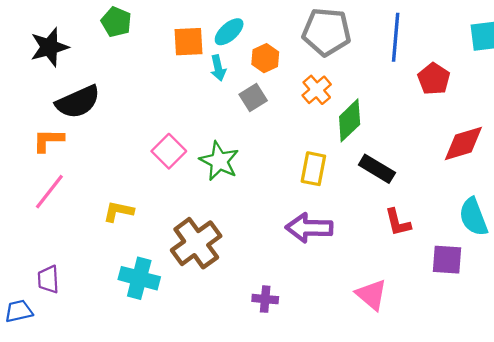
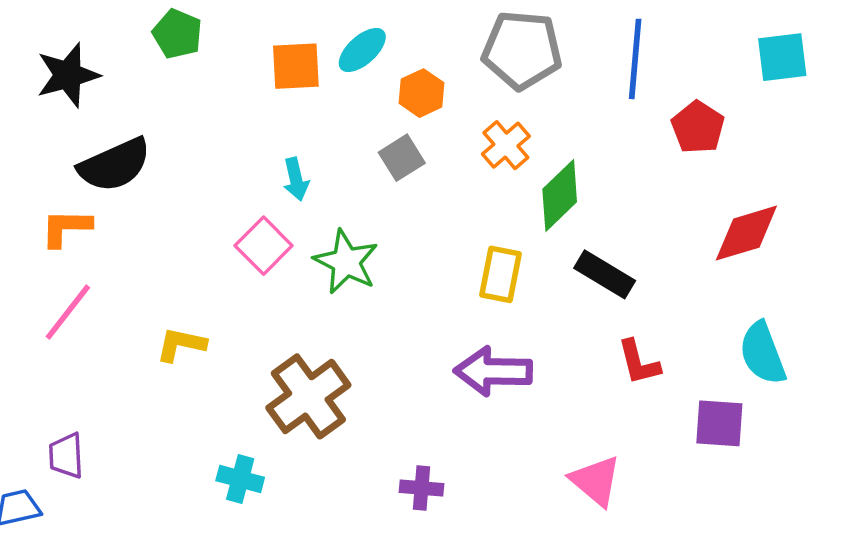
cyan arrow: (218, 68) -> (296, 179), moved
cyan cross: (139, 278) -> (240, 479), moved, size x0.7

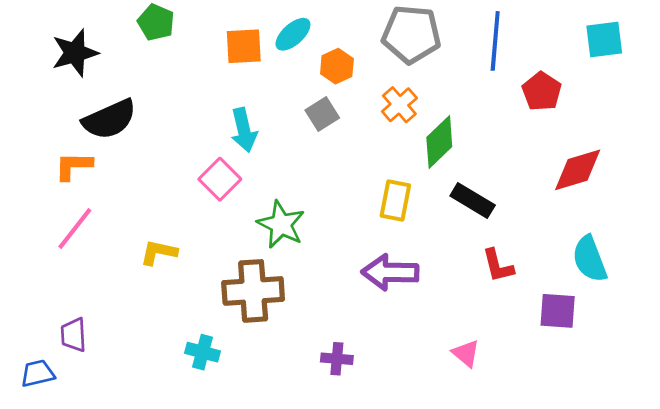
cyan arrow: (296, 179) -> (244, 130), size x1.4
green star: (346, 262) -> (281, 224), moved
brown cross: (308, 396) -> (253, 291), turned 32
pink triangle: (596, 481) -> (466, 353), size x0.7

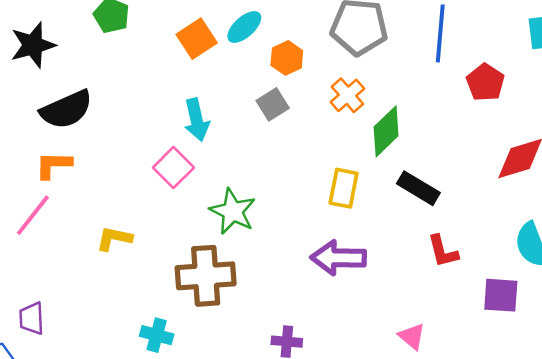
orange square: (244, 46) -> (197, 39), turned -30
orange L-shape: (74, 166) -> (53, 165), moved

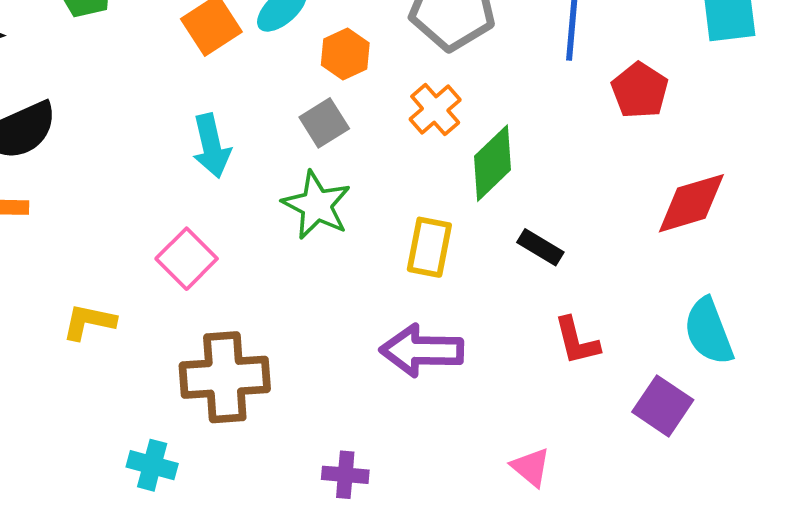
pink square: (173, 168) -> (187, 259), moved
black rectangle: (418, 188) -> (540, 247), size x0.7
green star: (233, 211) -> (317, 205), moved
purple square: (501, 295) -> (663, 406), turned 30

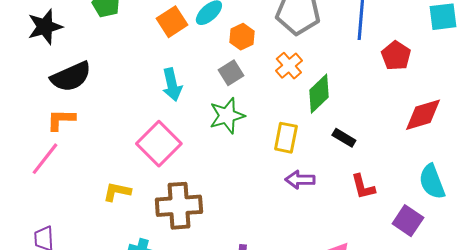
green star: (317, 205) -> (227, 116), turned 30
pink square: (187, 259) -> (159, 144), size x1.4
yellow L-shape: (89, 322) -> (117, 192), moved
purple arrow: (422, 350) -> (300, 180), moved, size x0.7

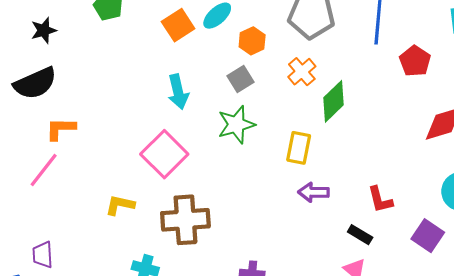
black star: (45, 27) -> (44, 30), size x0.7
black semicircle: (71, 77) -> (35, 83), moved
black rectangle: (344, 138) -> (360, 235), moved

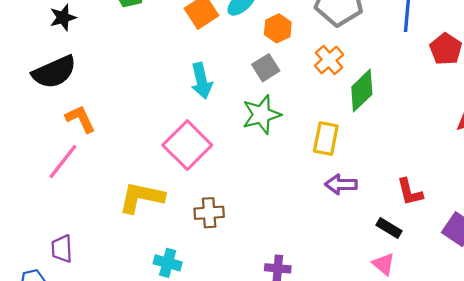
orange L-shape: (61, 129) -> (80, 119), turned 64
yellow L-shape: (120, 205) -> (141, 197), size x1.5
brown cross: (185, 220) -> (209, 213), size x0.6

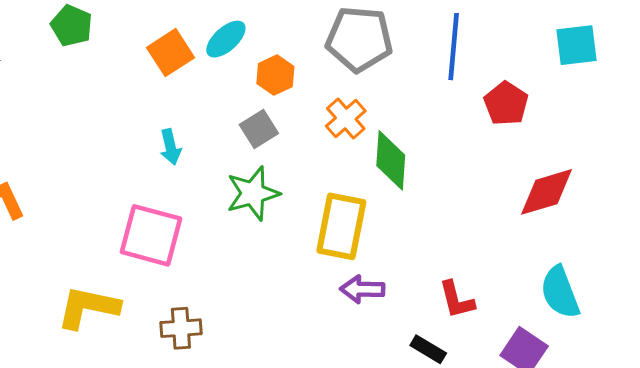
cyan arrow: (201, 81) -> (170, 147), size x0.7
green diamond: (362, 91) -> (391, 160), turned -42
yellow rectangle: (326, 139) -> (341, 226), size x1.4
pink square: (187, 145) -> (151, 235), turned -30

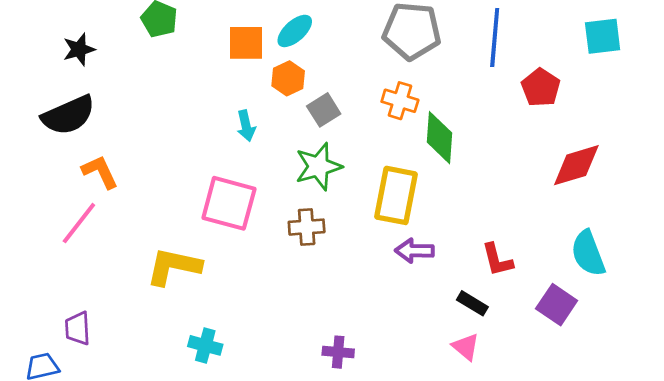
orange square: (170, 53) -> (246, 43), turned 33
orange hexagon: (275, 75) -> (288, 78), moved
orange cross: (346, 118) -> (400, 101), turned -32
brown cross: (181, 328) -> (307, 227), moved

